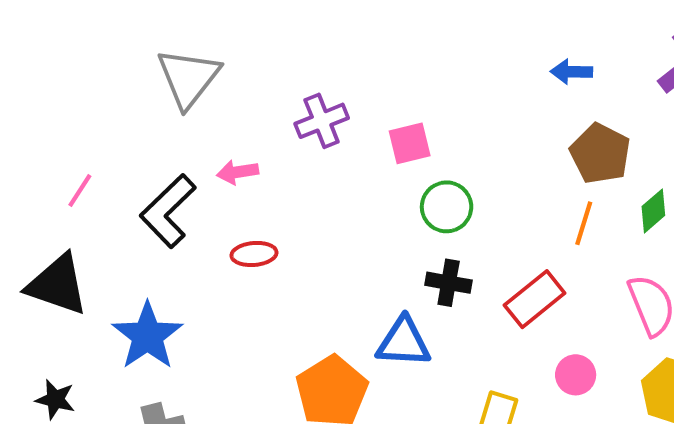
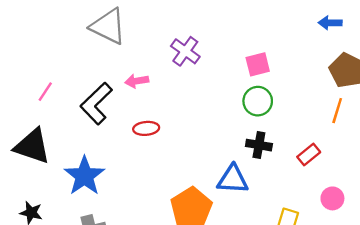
gray triangle: (188, 78) -> (108, 26), turned -42
purple cross: (322, 121) -> (185, 51), turned -32
pink square: (410, 143) -> (258, 64), moved
red rectangle: (535, 299) -> (309, 155), size x0.7

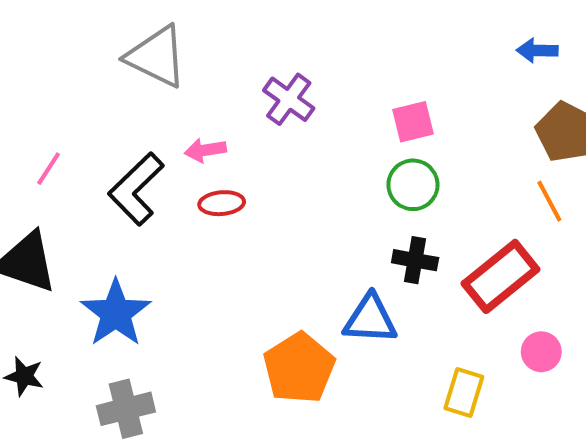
orange line: (337, 111) -> (549, 201), turned -45
red ellipse: (146, 128) -> (222, 203), moved
red rectangle: (309, 155) -> (501, 276), size x1.8

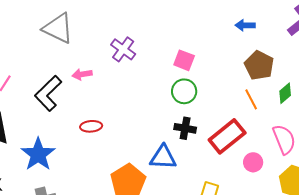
pink square: (413, 122) -> (184, 60), turned 35
red ellipse: (222, 203) -> (91, 126), moved
pink circle: (541, 352) -> (253, 162), moved

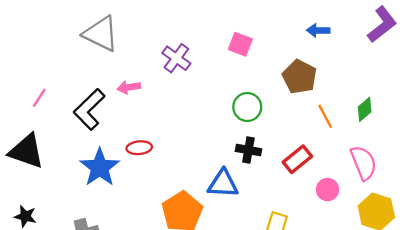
pink square: (184, 60) -> (240, 44), moved
brown pentagon: (259, 65) -> (300, 77), moved
red rectangle: (227, 136) -> (297, 159), size x0.7
blue star: (38, 154) -> (100, 167), moved

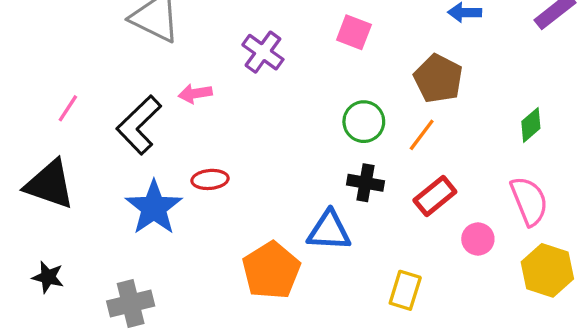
orange line: (325, 116) -> (422, 135), moved, turned 65

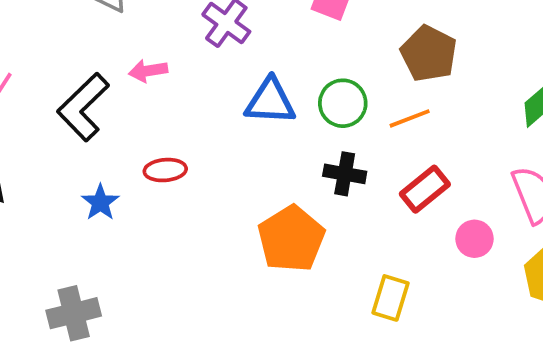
orange line: (422, 135) -> (410, 118), turned 32
blue star: (154, 208) -> (100, 202), size x0.6
blue triangle: (329, 231) -> (270, 101), moved
orange pentagon: (271, 270) -> (291, 239), moved

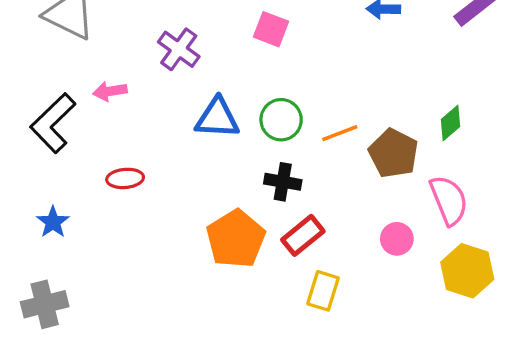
brown pentagon: (429, 54) -> (393, 153), moved
red rectangle: (425, 189) -> (303, 235), moved
blue star: (100, 202) -> (53, 222), moved

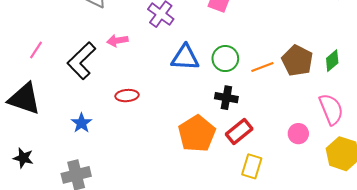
brown pentagon: (393, 153) -> (297, 61), moved

